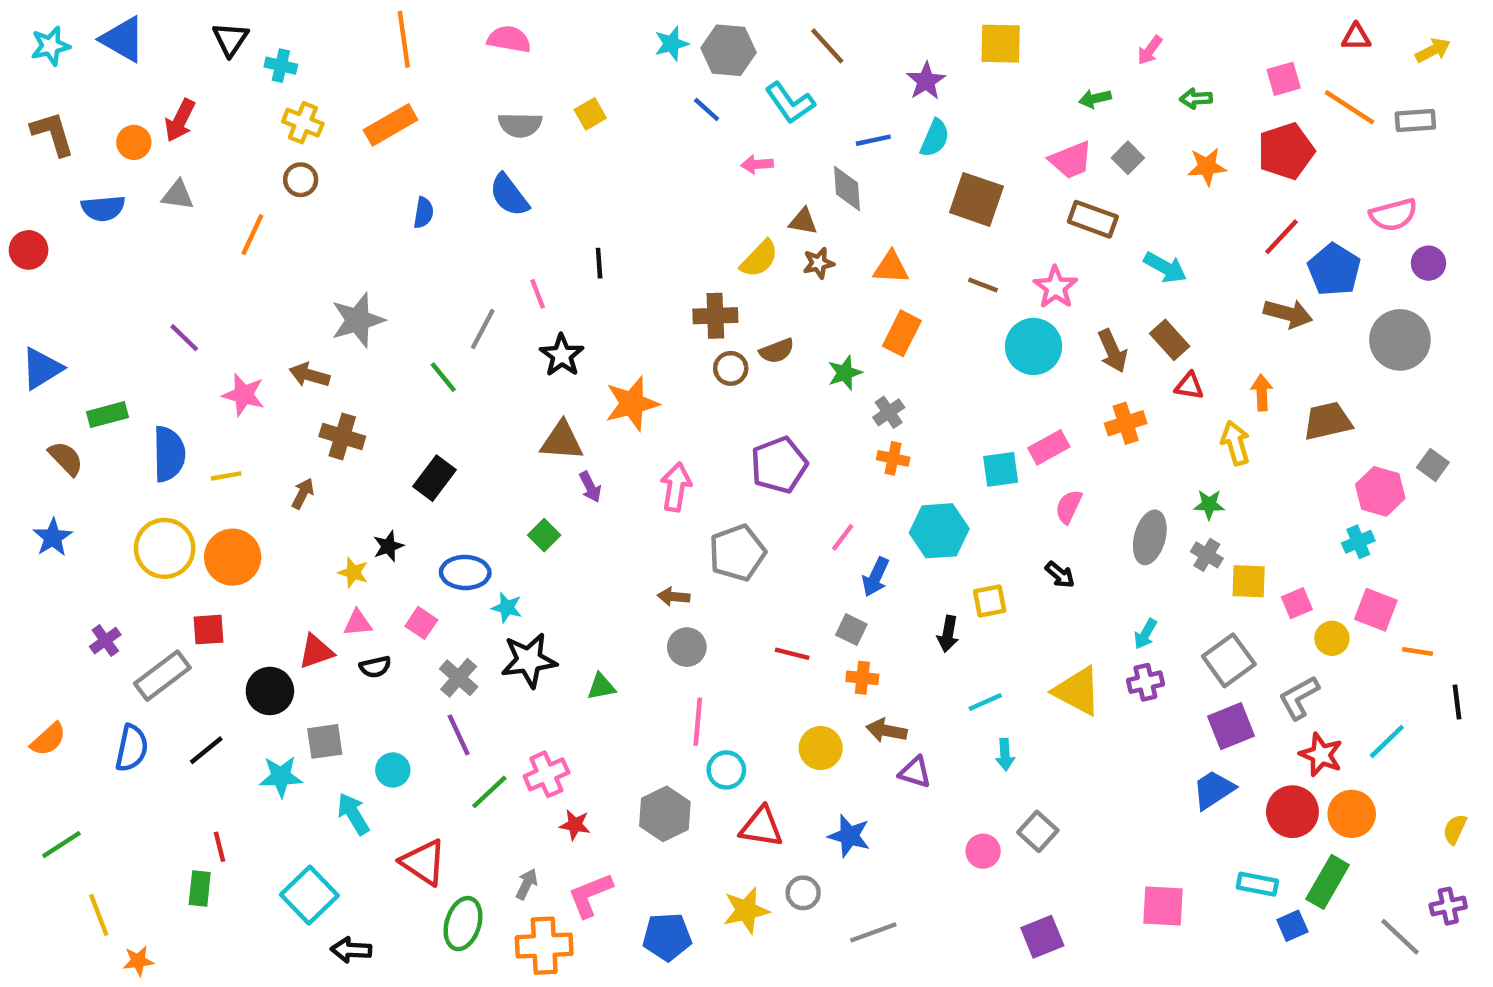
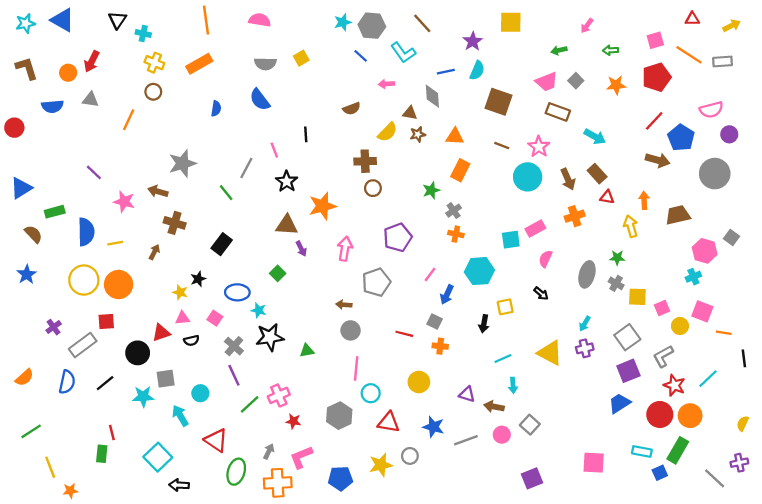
brown semicircle: (777, 351) -> (352, 109), moved
brown arrow: (886, 730) -> (494, 407), moved
gray line: (873, 932) -> (466, 440), moved

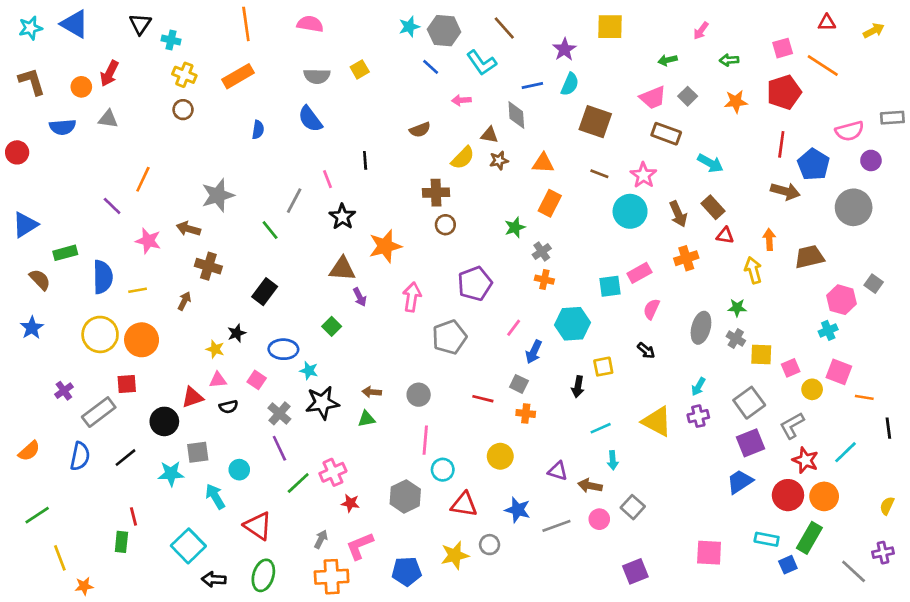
gray rectangle: (723, 61) -> (892, 118), moved
orange line: (129, 120) -> (143, 179), moved
red line: (654, 121) -> (781, 144), turned -35
brown arrow: (344, 305) -> (372, 392), moved
green ellipse: (236, 472) -> (263, 575), moved

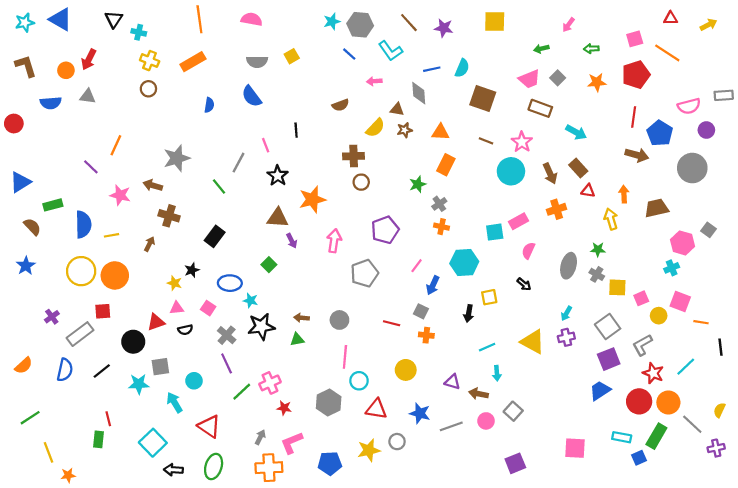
purple star: (564, 49) -> (444, 28), moved, turned -30
gray line: (854, 571) -> (692, 424), moved

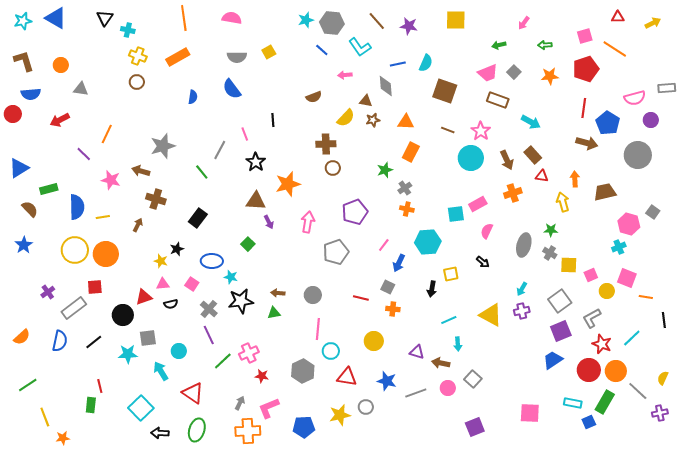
red arrow: (89, 59) -> (60, 120), moved, turned 36
blue semicircle: (51, 103) -> (31, 94), moved

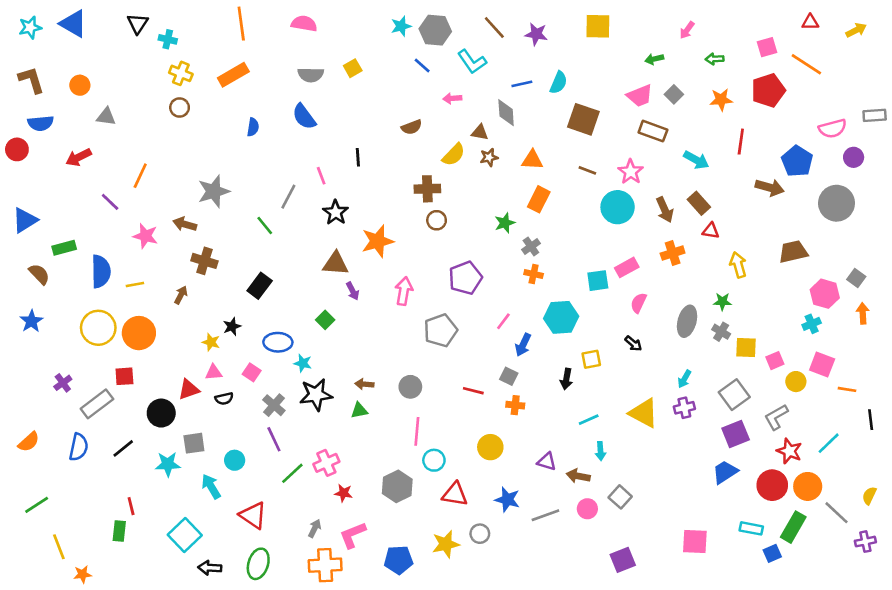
red line: (584, 108) -> (741, 142), moved
orange arrow: (575, 179) -> (863, 313), moved

